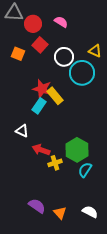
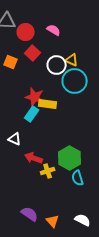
yellow triangle: (95, 51) -> (72, 60), moved
yellow rectangle: (55, 96) -> (48, 104), turned -42
cyan semicircle: (85, 170) -> (78, 178), turned -49

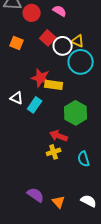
red square: (33, 53) -> (48, 38), moved
cyan rectangle: (32, 114) -> (35, 105), moved
white triangle: (15, 139) -> (17, 98), moved
red arrow: (34, 158) -> (59, 136), moved
green hexagon: (70, 158) -> (76, 113), moved

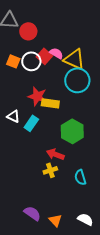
pink semicircle: (60, 11) -> (56, 53), moved
yellow triangle: (78, 41) -> (74, 59), size x1.6
white circle: (63, 46) -> (31, 61), moved

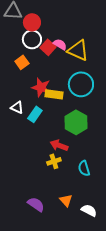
orange square: (13, 61) -> (22, 62), moved, turned 32
white circle: (31, 61) -> (32, 39), moved
cyan circle: (77, 80) -> (81, 84), moved
orange triangle: (55, 220) -> (66, 200), moved

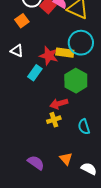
red star: (41, 87) -> (49, 56), moved
yellow rectangle: (54, 94) -> (65, 53), moved
white triangle: (17, 107) -> (17, 51), moved
red arrow: (59, 145) -> (59, 104), turned -36

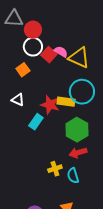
red arrow: (59, 104) -> (78, 153), moved
cyan semicircle: (84, 127) -> (73, 176), moved

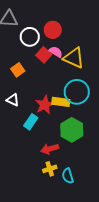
red circle: (33, 30) -> (53, 30), moved
white circle: (33, 47) -> (30, 37), moved
red star: (50, 105) -> (45, 105), turned 30
red arrow: (78, 153) -> (50, 149), moved

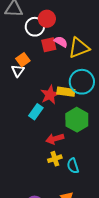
red circle: (53, 30) -> (47, 19), moved
red square: (44, 55) -> (49, 45), turned 35
yellow triangle: (74, 58) -> (79, 48), turned -45
white triangle: (13, 100) -> (18, 71), moved, turned 40

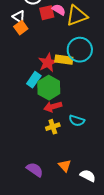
white triangle: (18, 71) -> (19, 17), moved, turned -32
green hexagon: (77, 120) -> (49, 88), moved
cyan semicircle: (73, 166) -> (77, 121), moved, turned -56

